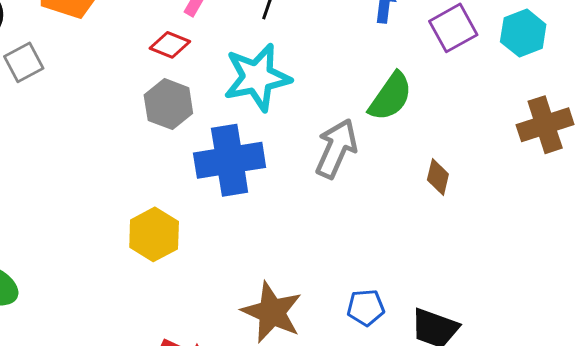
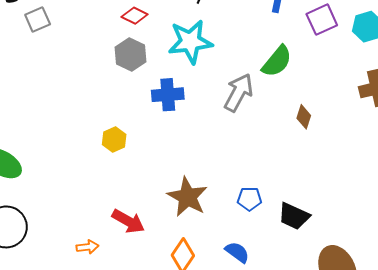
blue cross: (230, 160) -> (168, 95), size x0.7
yellow hexagon: (154, 234) -> (114, 140), size x0.7

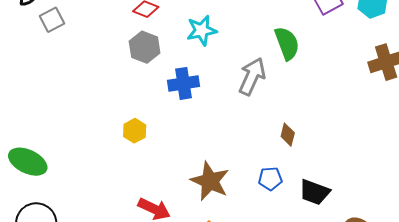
cyan star: (190, 42) -> (202, 30), size x0.7
green semicircle: (277, 61) -> (287, 43), turned -56
brown diamond: (304, 117) -> (288, 135), moved

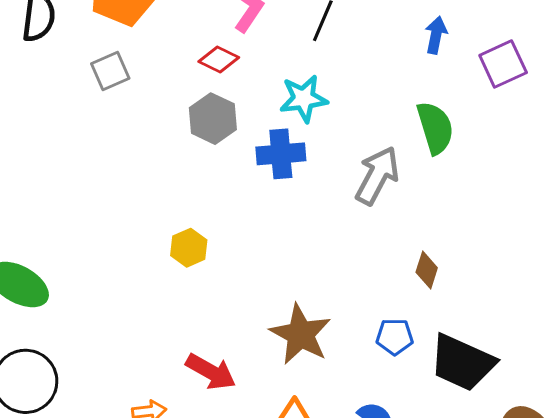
gray square: (52, 20) -> (110, 71), moved
blue cross: (183, 83) -> (281, 154), moved
black trapezoid: (314, 192) -> (462, 363), size x1.4

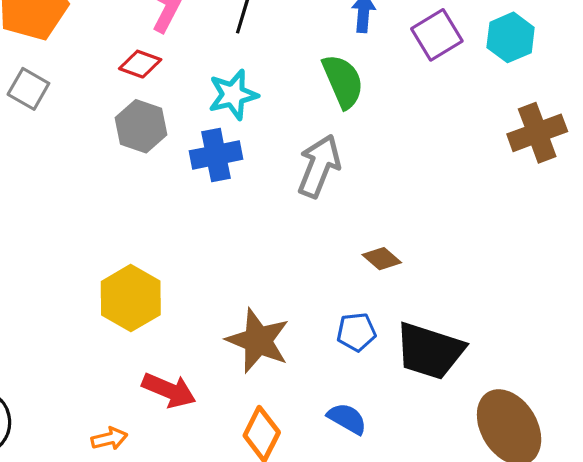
gray square: (110, 71) -> (28, 89), turned -30
green semicircle: (435, 128) -> (343, 81), moved
yellow hexagon: (189, 248) -> (131, 298), moved, size x1.6
brown diamond: (427, 270) -> (382, 259), turned -60

